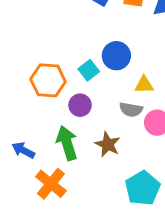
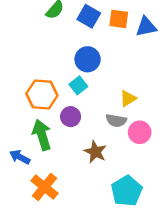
blue circle: (116, 56) -> (88, 59), moved
yellow triangle: (144, 85) -> (128, 98), turned -30
green arrow: (67, 143) -> (42, 135), moved

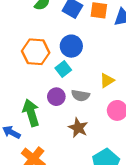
orange hexagon: (42, 94) -> (36, 52), moved
gray semicircle: (116, 121) -> (80, 95), moved

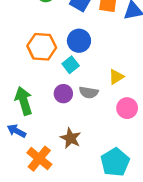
green arrow: (31, 113) -> (24, 101), moved
brown star: (78, 128) -> (71, 138), moved

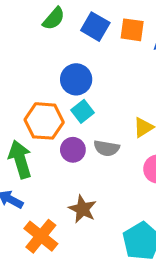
blue circle: (79, 41) -> (76, 79), moved
orange hexagon: (42, 47) -> (44, 121), moved

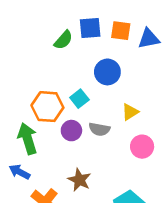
green semicircle: (54, 19) -> (63, 40), moved
blue square: (95, 27) -> (90, 28), turned -35
blue circle: (76, 79) -> (107, 72), moved

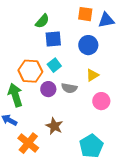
blue square: (90, 28) -> (53, 39), moved
blue circle: (107, 72) -> (88, 45), moved

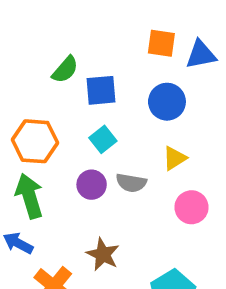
green semicircle: (42, 21) -> (65, 70), moved
orange hexagon: (30, 71) -> (35, 141), moved

